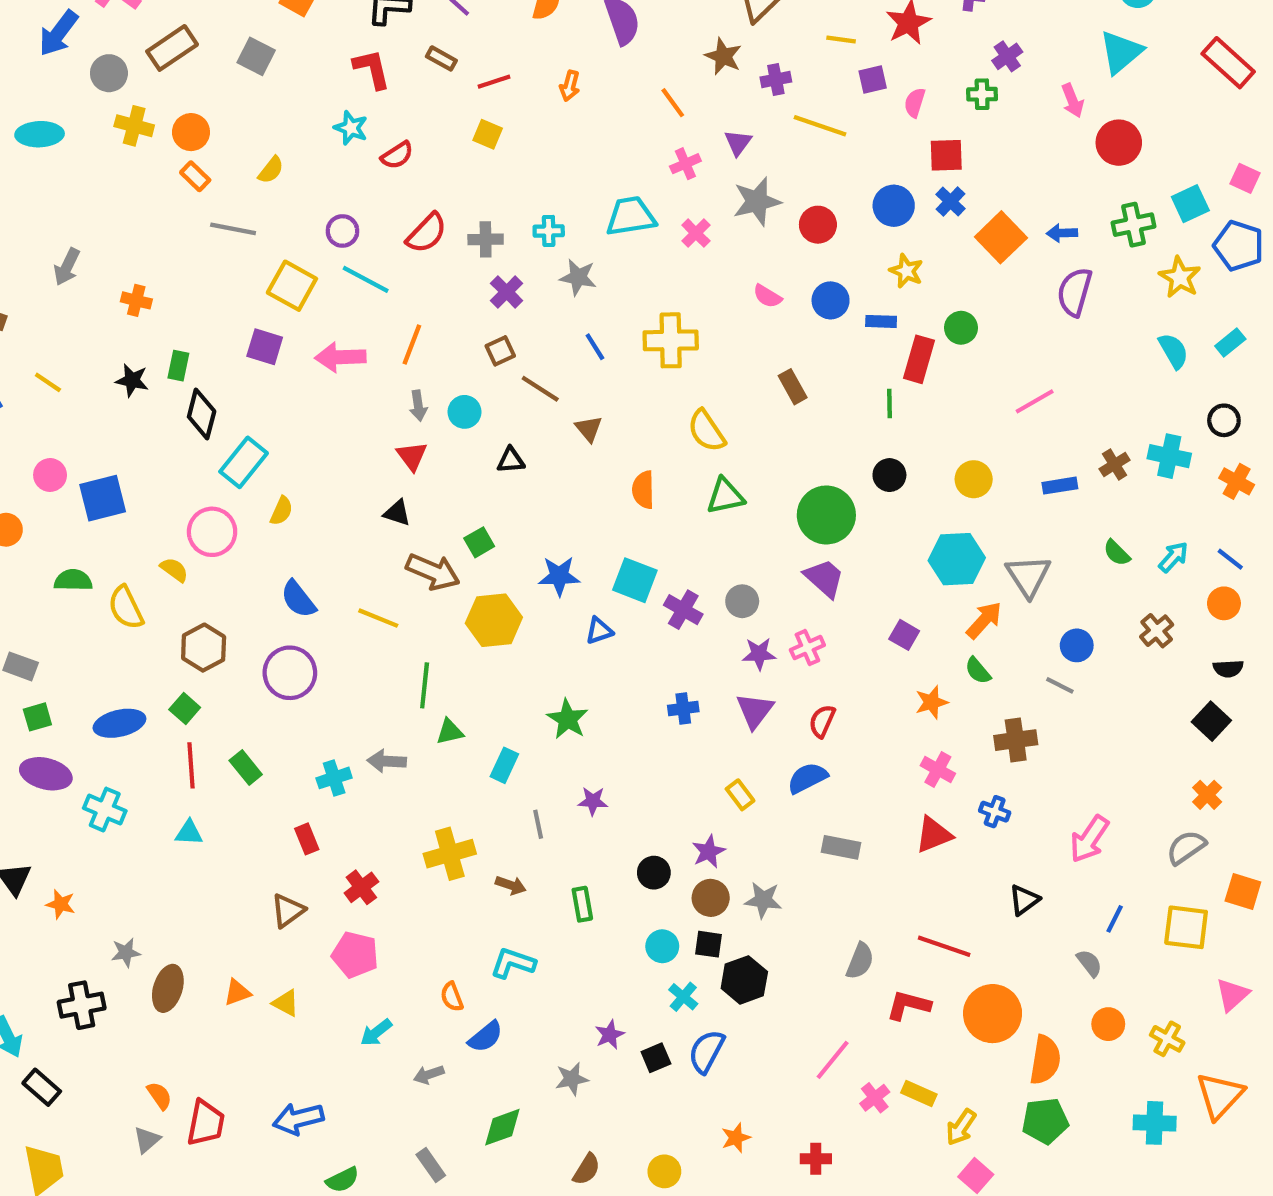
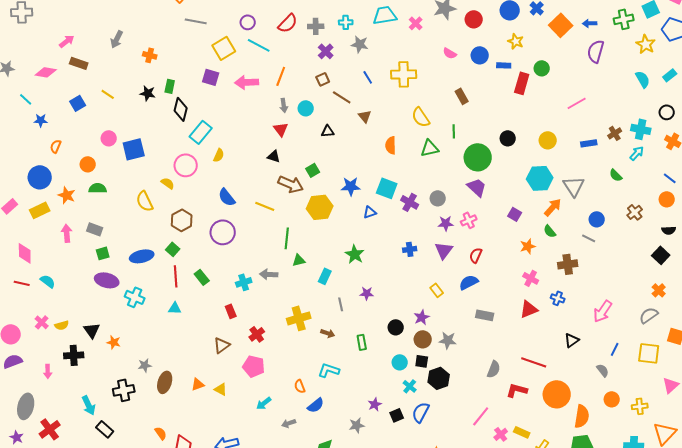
yellow square: (292, 286) -> (224, 48), turned 30
green line: (889, 403) -> (454, 131), moved
cyan arrow: (1173, 557) -> (637, 153), moved
green semicircle: (73, 580) -> (98, 188), moved
yellow cross: (1167, 1039) -> (640, 406), turned -35

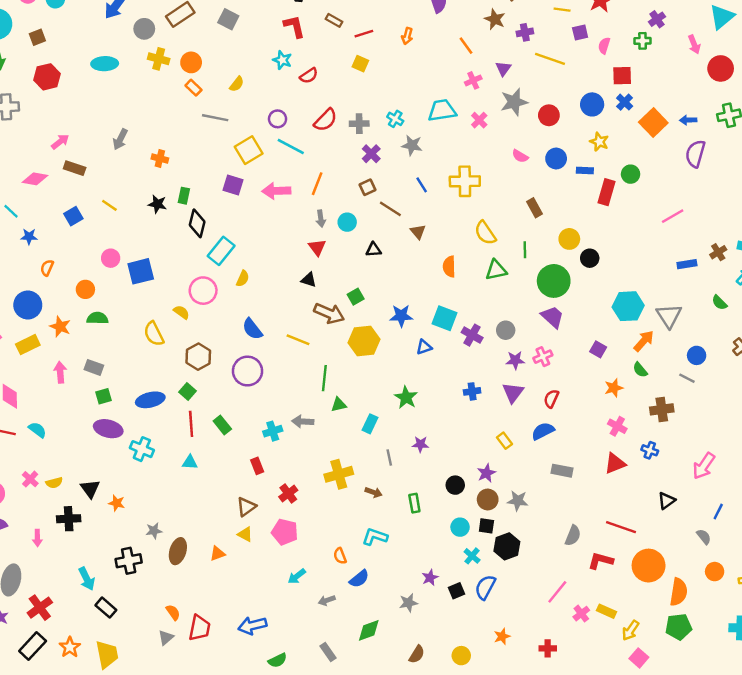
cyan cross: (346, 22) -> (395, 119), turned 32
yellow circle: (548, 140) -> (569, 239), moved
yellow triangle: (221, 389) -> (245, 534), moved

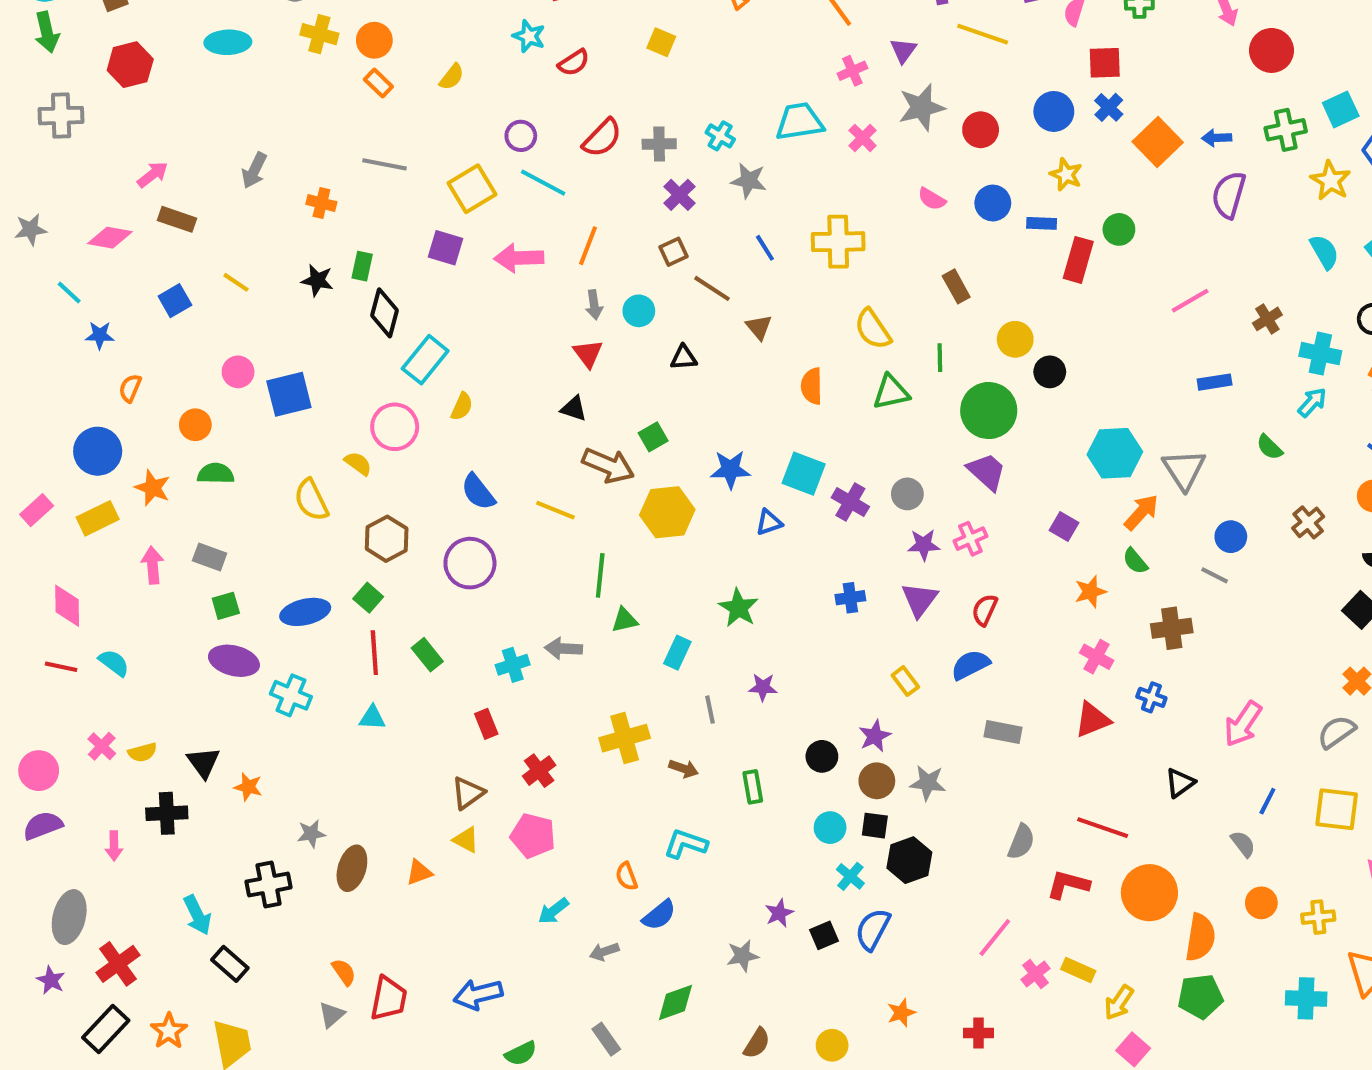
gray line: (215, 118) -> (385, 164), moved
brown cross: (718, 252) -> (1267, 319), moved

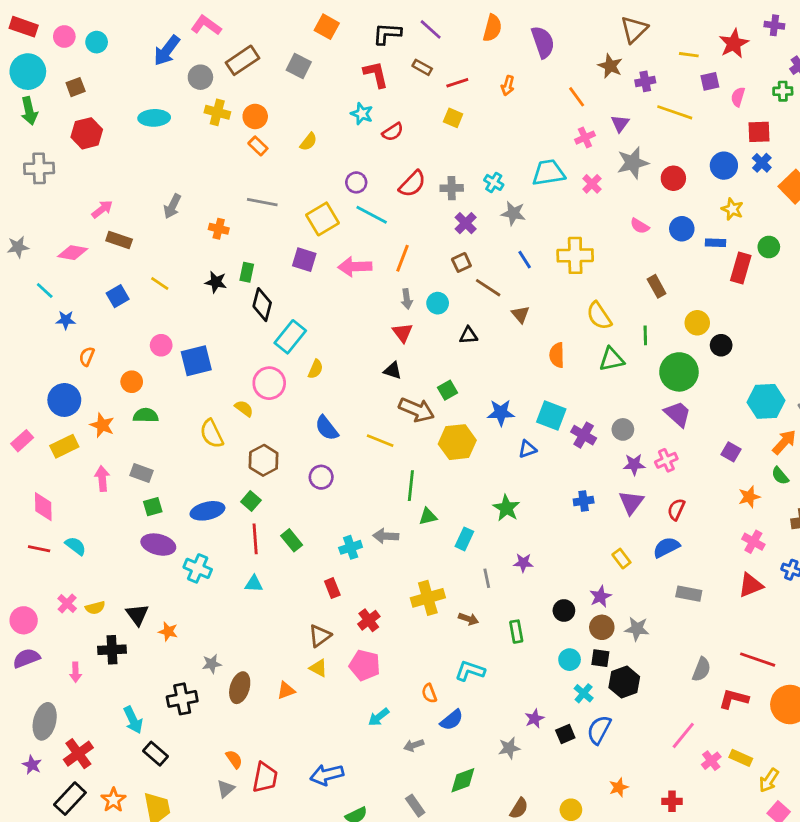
purple circle: (470, 563) -> (321, 477), size x0.7

